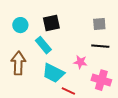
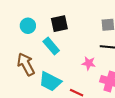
brown arrow: (18, 63) -> (26, 64), turned -30
cyan trapezoid: (53, 73) -> (50, 81), moved

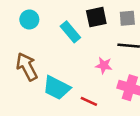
black square: (59, 24) -> (96, 17), moved
cyan rectangle: (51, 46) -> (70, 32), moved

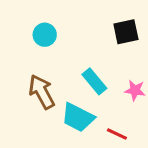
cyan rectangle: (70, 32) -> (94, 81), moved

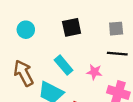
black square: (126, 32) -> (72, 27), moved

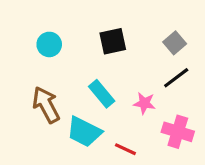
gray square: (116, 29) -> (175, 43), turned -35
black line: (117, 54) -> (176, 78), turned -42

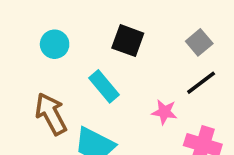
black square: (113, 41) -> (128, 41), turned 32
cyan rectangle: (102, 94) -> (104, 86), moved

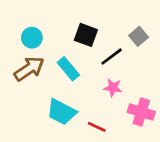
black line: (201, 83) -> (112, 57), moved
brown arrow: (51, 114) -> (29, 69), moved, turned 84

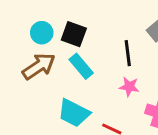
black square: (86, 35) -> (74, 34), moved
black line: (112, 57) -> (128, 53), turned -60

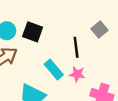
cyan rectangle: (81, 66) -> (54, 69), moved

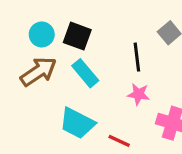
cyan rectangle: (54, 69) -> (85, 73), moved

